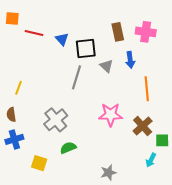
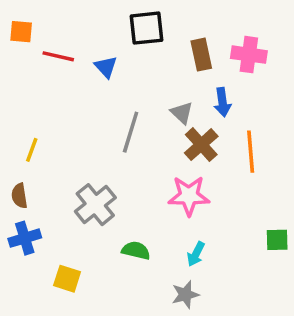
black square: (86, 48) -> (146, 28), moved
brown cross: (143, 126) -> (201, 145), moved
green semicircle: (68, 148) -> (136, 250), moved, turned 35
cyan arrow: (151, 160) -> (196, 254), moved

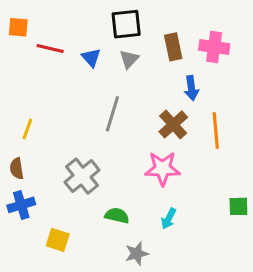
gray triangle: (182, 113) -> (129, 59), moved, turned 30
gray star: (185, 295) -> (137, 254), moved

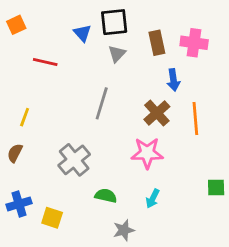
orange square: (18, 27) -> (16, 25), turned -30
red line: (50, 48) -> (45, 62), moved
blue triangle: (91, 58) -> (82, 33), moved
brown semicircle: (17, 168) -> (15, 153), turned 36
blue cross: (21, 205) -> (19, 204), moved

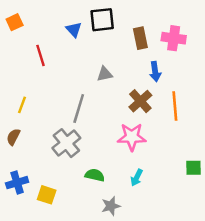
gray triangle: (117, 54) -> (105, 74), moved, turned 35
red line: (45, 62) -> (40, 55), turned 60
gray line: (102, 103) -> (79, 109), moved

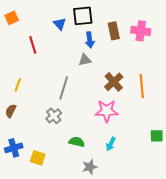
blue arrow: (155, 72) -> (90, 40), moved
gray cross: (66, 143) -> (54, 116), size x0.7

